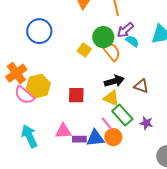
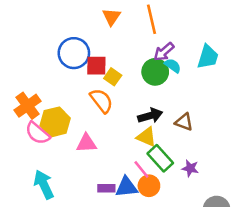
blue circle: (39, 31) -> (74, 53), moved
green circle: (103, 37) -> (155, 72), moved
orange semicircle: (111, 51) -> (101, 101), moved
red square: (76, 95) -> (96, 66), moved
pink triangle: (63, 131) -> (86, 143), moved

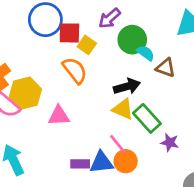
purple arrow: (164, 52) -> (110, 18), moved
cyan semicircle: (173, 66) -> (146, 53), moved
brown triangle: (184, 122) -> (166, 68), moved
green rectangle: (160, 158) -> (147, 118), moved

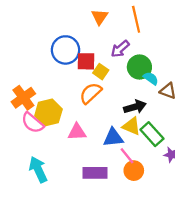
orange semicircle: (75, 70) -> (91, 93), turned -95
blue triangle: (102, 163) -> (113, 138), moved
purple rectangle: (80, 164) -> (95, 173), size x1.5

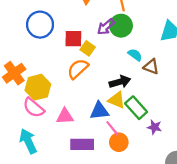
blue circle: (65, 50) -> (40, 25), moved
green circle: (139, 67) -> (121, 26), moved
pink semicircle: (32, 123) -> (34, 108), moved
pink triangle: (77, 132) -> (65, 116), moved

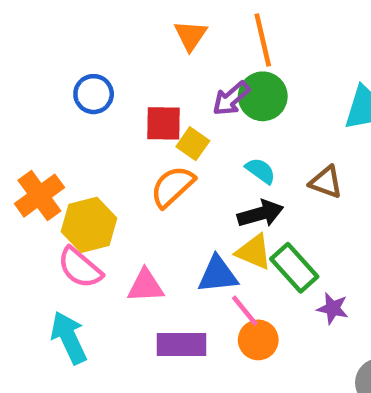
blue circle: (40, 25) -> (94, 94), size x0.7
cyan semicircle: (135, 55) -> (260, 171), moved

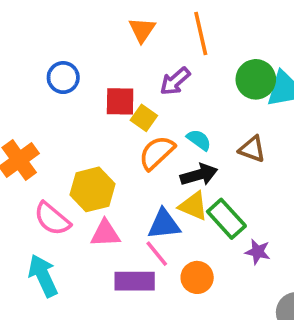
green circle: (263, 96) -> (256, 79), moved
orange semicircle: (173, 187) -> (157, 153), moved
yellow hexagon: (89, 225) -> (93, 189), moved
pink line: (245, 311) -> (157, 254), moved

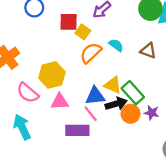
black arrow: (199, 175) -> (116, 104), moved
orange circle: (197, 277) -> (131, 114), moved

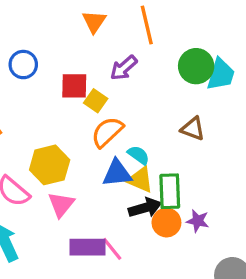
cyan semicircle: (116, 45) -> (138, 155), moved
green rectangle: (133, 93) -> (170, 191), turned 40
blue triangle: (95, 96) -> (117, 173), moved
pink triangle: (60, 102) -> (61, 204), turned -48
pink line: (91, 114) -> (112, 249), moved

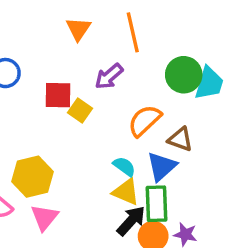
orange semicircle: (107, 132) -> (145, 121), moved
blue triangle: (117, 173) -> (162, 166), moved, turned -36
black arrow: (145, 208) -> (131, 221), turned -32

